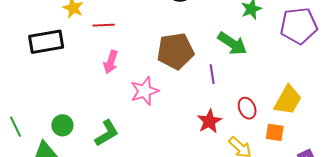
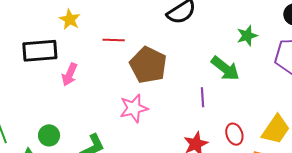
red line: (104, 25) -> (114, 40), moved
brown pentagon: (175, 51) -> (148, 65), moved, turned 30
pink arrow: (111, 62) -> (70, 74), moved

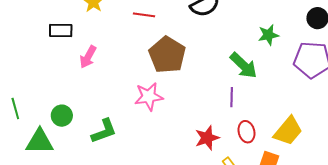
red line: (114, 40) -> (144, 15), moved
black rectangle: (40, 51) -> (61, 30), size x0.7
purple line: (202, 97) -> (232, 97), moved

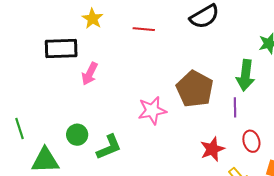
black rectangle: (61, 30) -> (61, 48), size x1.4
brown pentagon: (167, 55) -> (195, 89), moved
green arrow: (243, 65) -> (245, 75), turned 56
green circle: (62, 116) -> (77, 135), moved

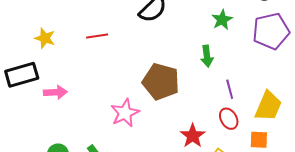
pink arrow: (90, 74) -> (55, 92), turned -105
green arrow: (245, 75) -> (207, 56), size x0.7
purple line: (235, 107) -> (230, 89), moved

